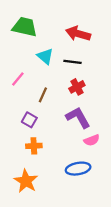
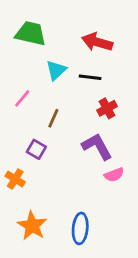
cyan triangle: (45, 56) -> (56, 70), turned 36
red cross: (77, 87) -> (107, 108), moved
orange cross: (34, 146) -> (15, 179), moved, turned 35
blue ellipse: (78, 169) -> (80, 228), moved, turned -75

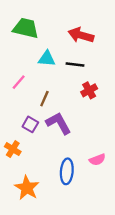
cyan triangle: (56, 70) -> (47, 59), turned 48
purple L-shape: (97, 146) -> (59, 123), moved
pink semicircle: (114, 175) -> (97, 160), moved
blue ellipse: (80, 228) -> (67, 171), moved

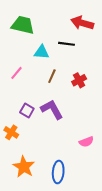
red arrow: (81, 35) -> (82, 23), moved
black line: (75, 64) -> (67, 44), moved
brown line: (44, 99) -> (52, 76), moved
blue ellipse: (67, 171) -> (58, 172), moved

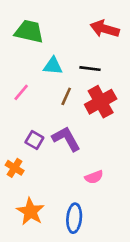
black line: (67, 44) -> (90, 69), moved
red cross: (79, 80) -> (101, 102), size x1.6
pink semicircle: (86, 142) -> (94, 177), moved

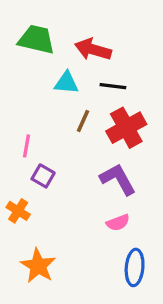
red arrow: (105, 29) -> (93, 49), moved
pink line: (21, 92) -> (26, 146), moved, turned -30
purple L-shape: (66, 139) -> (118, 179), moved
blue ellipse: (74, 218) -> (135, 267), moved

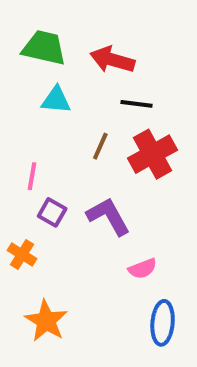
cyan triangle: (66, 83) -> (56, 100), moved
purple L-shape: (118, 179) -> (108, 216), moved

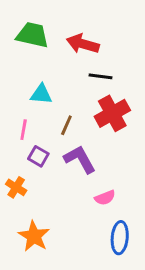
cyan triangle: (56, 100) -> (41, 94), moved
brown line: (100, 146) -> (66, 125), moved

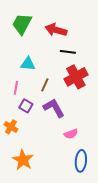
green trapezoid: (32, 35) -> (22, 24), turned -75

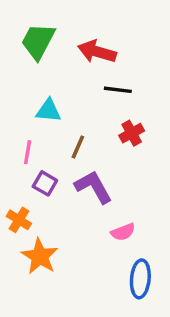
red cross: (76, 77) -> (132, 133), size x0.6
orange star: (23, 160) -> (40, 256), moved

